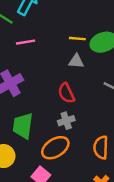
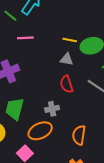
red semicircle: (66, 93) -> (67, 84), moved

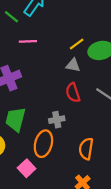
yellow line: (70, 40) -> (77, 44), turned -48
orange ellipse: (40, 131) -> (43, 144), turned -50

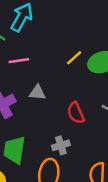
gray triangle: (73, 65) -> (37, 93), moved

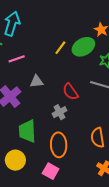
gray cross: (61, 145) -> (59, 112), moved

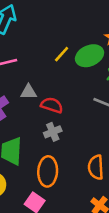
red semicircle: (70, 92) -> (52, 105), moved, turned 138

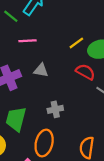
red semicircle: (52, 105) -> (85, 72), moved

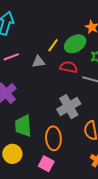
gray triangle: (41, 70) -> (38, 62), moved
gray cross: (55, 109) -> (69, 107), moved, size x1.6

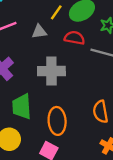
gray cross: (69, 107) -> (51, 71), moved, turned 30

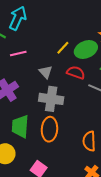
gray triangle: (39, 32) -> (46, 72), moved, turned 48
orange ellipse: (57, 121) -> (49, 129), moved

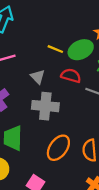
yellow line: (63, 48) -> (55, 49), turned 72
orange ellipse: (49, 129) -> (58, 148), moved, turned 35

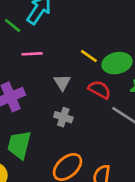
gray cross: (45, 106) -> (63, 117), size x0.6

